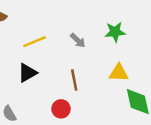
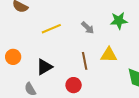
black triangle: (27, 73) -> (44, 67), moved
yellow triangle: (119, 73) -> (109, 55), moved

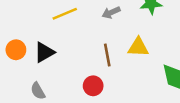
gray arrow: (88, 28) -> (111, 12), turned 112
black triangle: (44, 67) -> (44, 52), moved

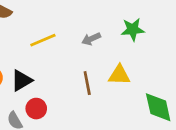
red circle: (93, 86) -> (36, 109), moved

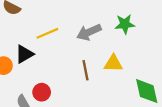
gray arrow: (91, 39) -> (89, 32), size x1.5
black triangle: (21, 80) -> (24, 54), moved

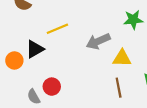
gray arrow: (89, 32) -> (98, 41), moved
brown line: (85, 70) -> (119, 88), moved

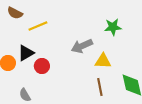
yellow line: (57, 29) -> (38, 26), moved
red circle: (52, 87) -> (42, 66), moved

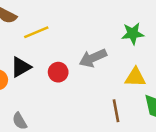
yellow triangle: (103, 61) -> (135, 77), moved
red circle: (42, 66) -> (58, 72), moved

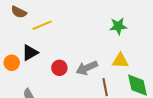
gray arrow: (93, 58) -> (87, 68), moved
red circle: (58, 72) -> (59, 68), moved

